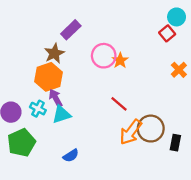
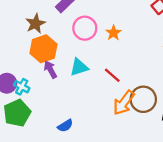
brown star: (54, 53) -> (35, 24), moved
pink circle: (104, 56) -> (85, 28), moved
cyan cross: (38, 109) -> (22, 87), moved
cyan triangle: (61, 114) -> (79, 67), moved

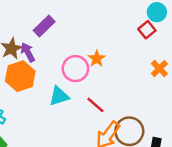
pink circle: (85, 28) -> (75, 69), moved
purple arrow: (50, 69) -> (28, 52), moved

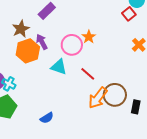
purple arrow: (28, 52) -> (42, 42), moved
cyan triangle: (59, 96) -> (59, 67), turned 36

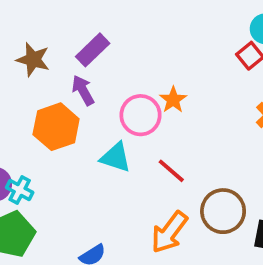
brown star: (21, 29) -> (33, 59), moved, turned -30
purple arrow: (42, 42) -> (83, 90), moved
orange arrow: (98, 98) -> (169, 232), moved

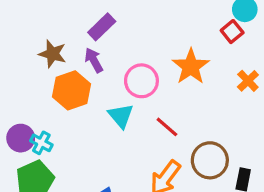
brown star: (33, 59) -> (52, 54), moved
orange star: (173, 100) -> (191, 67), moved, size x1.6
cyan triangle: (116, 157) -> (121, 116), turned 32

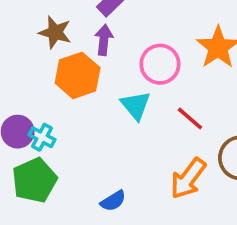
purple arrow: (94, 60) -> (104, 40), turned 35

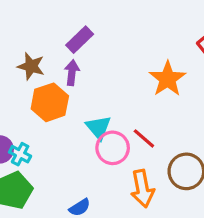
pink circle: (160, 64) -> (113, 148), moved
orange arrow: (188, 178) -> (142, 189), turned -48

